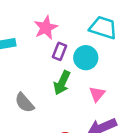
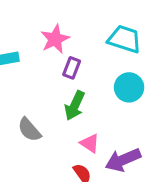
cyan circle: (86, 58) -> (129, 87), moved
pink triangle: (97, 94) -> (90, 143), moved, turned -36

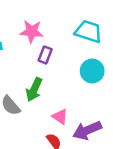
pink star: (55, 39) -> (32, 31), turned 30
green arrow: (75, 106) -> (34, 89), moved

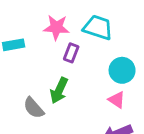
cyan trapezoid: (88, 31) -> (98, 27), moved
pink triangle: (60, 117) -> (117, 100), moved

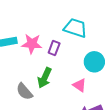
pink star: (56, 27) -> (32, 44), moved
pink triangle: (117, 100) -> (80, 85), moved

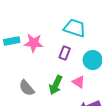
purple rectangle: (54, 48) -> (65, 53), moved
green arrow: (45, 78) -> (56, 85), moved

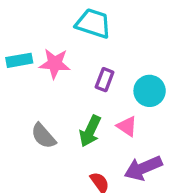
cyan trapezoid: (75, 28) -> (93, 23), moved

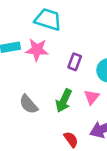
cyan trapezoid: (93, 23) -> (48, 19), moved
pink triangle: (127, 126) -> (92, 97), turned 35

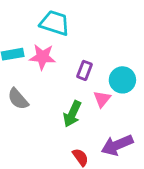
pink triangle: (92, 97) -> (102, 99), moved
gray semicircle: (29, 104) -> (18, 99), moved

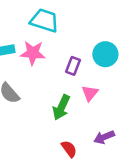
cyan circle: (122, 80) -> (105, 54), moved
purple arrow: (117, 145) -> (104, 137), size x0.7

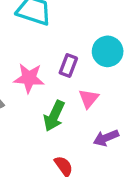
pink star: (33, 53) -> (29, 78), moved
purple arrow: (104, 137) -> (106, 138), moved

